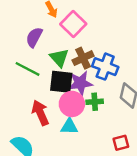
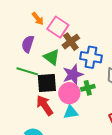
brown cross: (83, 58) -> (71, 42), moved
black square: (61, 82) -> (47, 83), moved

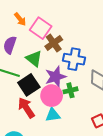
black square: (47, 83) -> (29, 85), turned -30

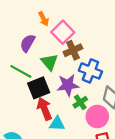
green cross: (70, 90) -> (80, 102), turned -32
pink circle: (52, 96) -> (97, 116), moved
red arrow: (26, 108) -> (44, 109), moved

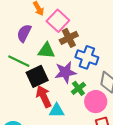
green triangle: (49, 62) -> (46, 51), turned -42

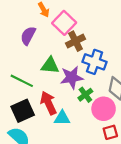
green triangle: (46, 51) -> (50, 65), moved
green line: (19, 61) -> (22, 81), moved
black square: (37, 76) -> (23, 111), moved

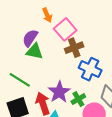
green triangle: (50, 65) -> (34, 51), moved
purple star: (72, 77) -> (59, 92), moved, turned -30

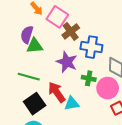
purple star: (59, 92) -> (67, 62), moved
green cross: (78, 99) -> (89, 78), turned -32

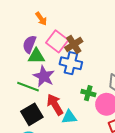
pink square: (57, 17) -> (57, 41), moved
blue cross: (91, 47) -> (71, 63), moved
purple star: (67, 62) -> (44, 76), moved

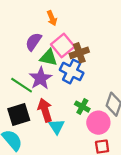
green triangle: (36, 56) -> (49, 58), moved
cyan triangle: (69, 117) -> (57, 127), turned 49

